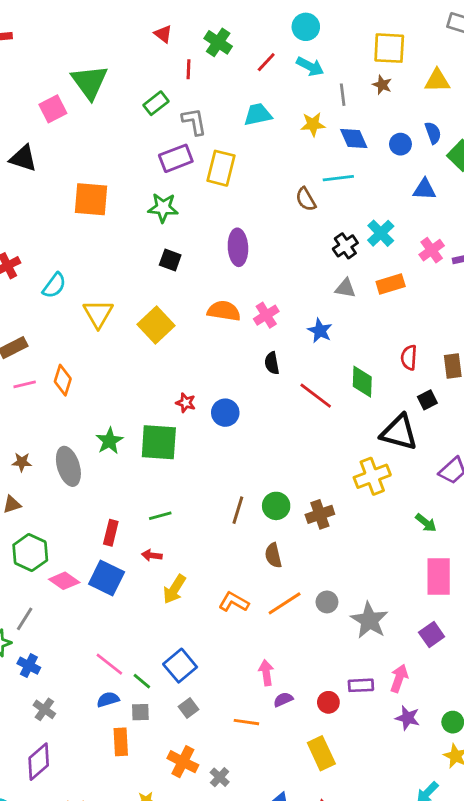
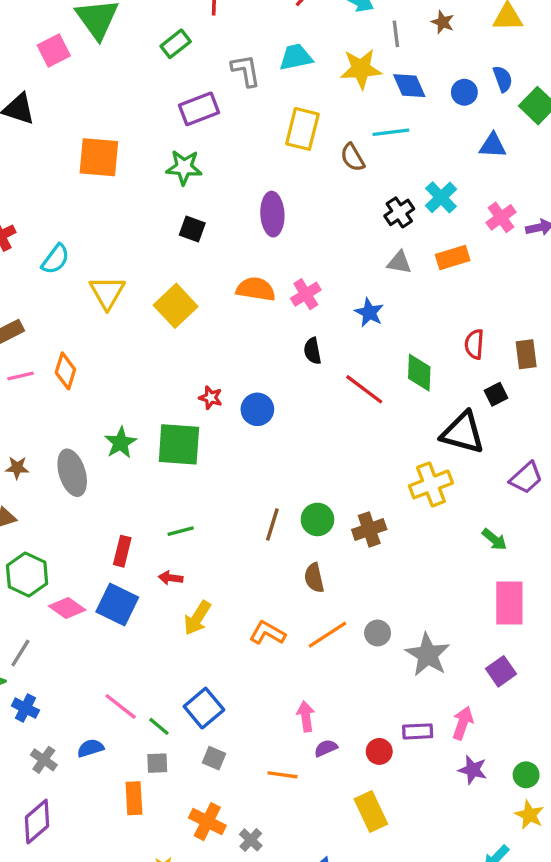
gray L-shape: (194, 122) -> (246, 71), moved
yellow star: (313, 124) -> (361, 69), size x1.4
yellow rectangle: (221, 168) -> (302, 129), moved
blue semicircle: (108, 699) -> (91, 748), moved
gray square: (189, 708) -> (214, 758), turned -30

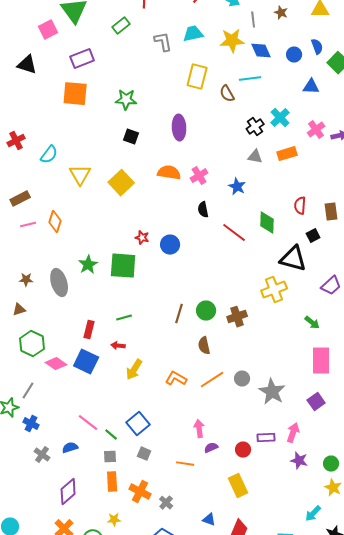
purple rectangle: (199, 109) -> (82, 59), moved
orange rectangle: (134, 798) -> (112, 482), moved
purple diamond: (37, 822) -> (68, 492), moved

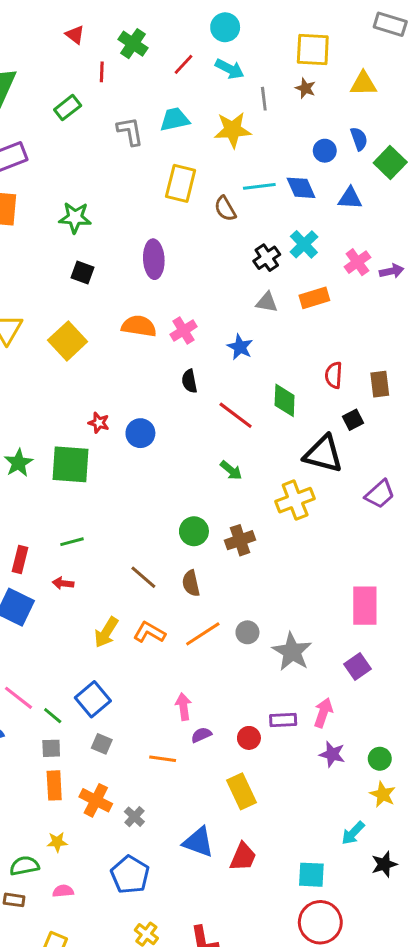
blue diamond: (261, 51) -> (301, 188), moved
brown line: (179, 314) -> (143, 577), moved, turned -66
green arrow: (312, 323) -> (231, 470), moved
yellow arrow: (134, 370) -> (106, 632), moved
blue triangle: (209, 520) -> (198, 842), size x1.6

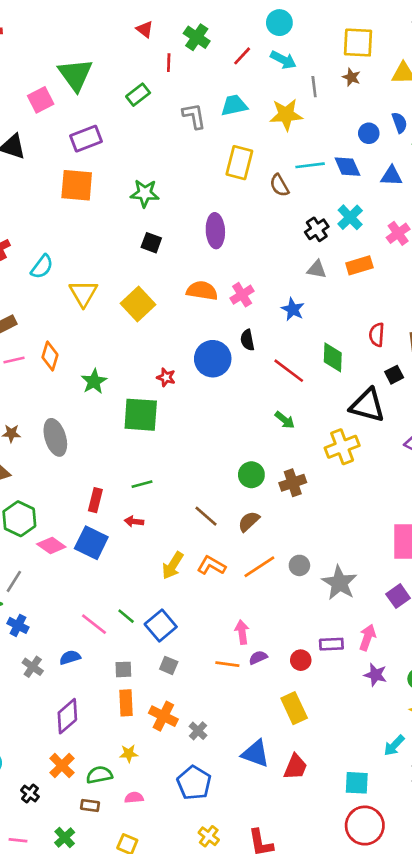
blue circle: (140, 433) -> (213, 359), moved, size x1.4
green star: (18, 463) -> (94, 381), moved
brown semicircle: (191, 583) -> (249, 521), turned 60
green line: (53, 716) -> (126, 616), moved
orange line: (163, 759) -> (227, 664), moved

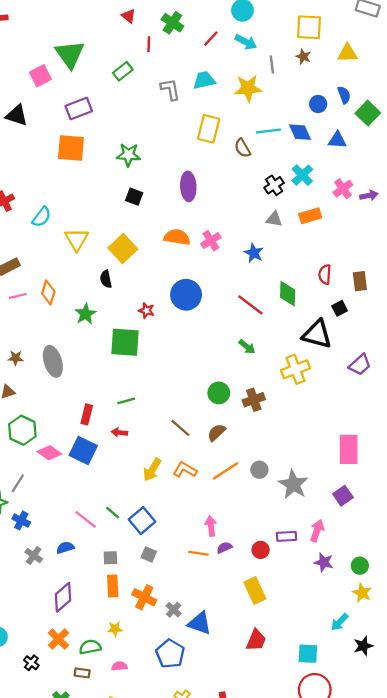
black semicircle: (247, 340) -> (106, 279), moved
blue triangle: (255, 754) -> (200, 623), moved

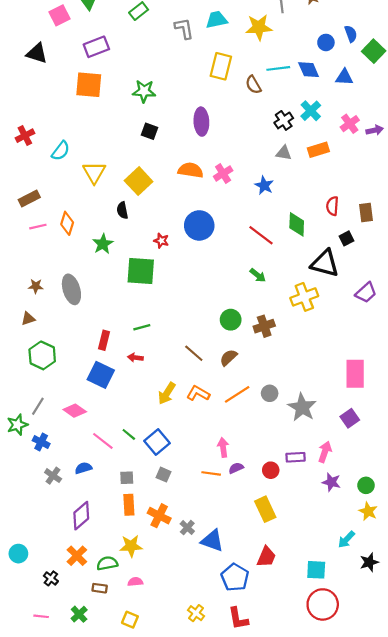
pink diamond: (49, 453) -> (75, 411), moved
yellow star: (115, 629) -> (131, 546), size x1.5
blue pentagon: (170, 654) -> (235, 577), moved

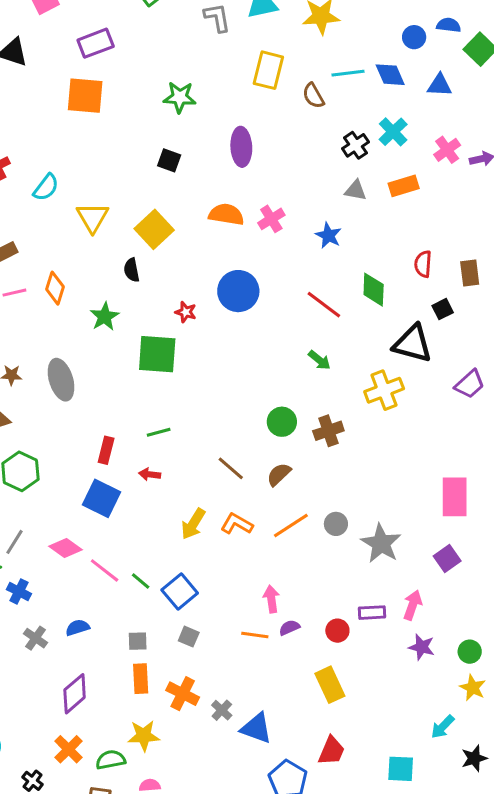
blue semicircle: (351, 34) -> (449, 25), turned -63
green star: (144, 91) -> (180, 97), moved
pink line: (103, 441) -> (105, 570), moved

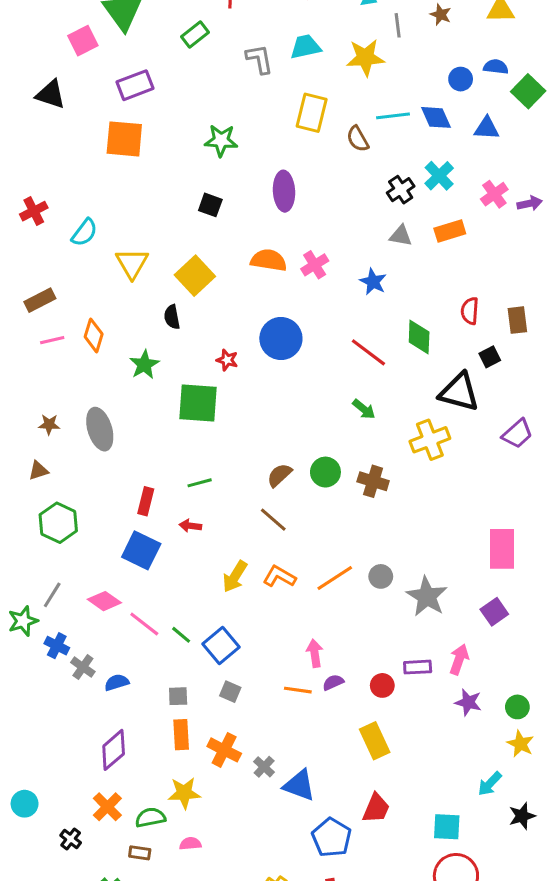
brown cross: (328, 431) -> (373, 481), turned 36
brown semicircle: (279, 474) -> (279, 475), moved
gray cross: (35, 638) -> (83, 667), moved

